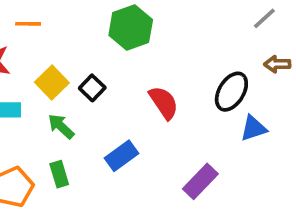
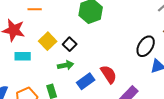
red semicircle: (164, 103) -> (109, 74), moved
green arrow: (61, 126) -> (66, 65), moved, turned 126

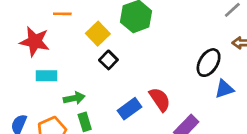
yellow square: (48, 41) -> (98, 34), moved
green arrow: (66, 65) -> (74, 98), moved

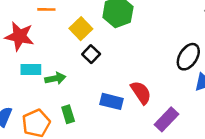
green arrow: (74, 98) -> (55, 78), moved
blue rectangle: (129, 109) -> (112, 101), turned 50

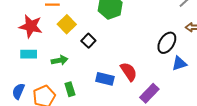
yellow square: (81, 29) -> (67, 24), moved
cyan rectangle: (31, 70) -> (29, 54), moved

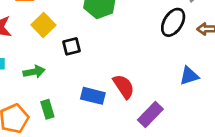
black square: (88, 41) -> (71, 46), turned 32
black ellipse: (167, 43) -> (173, 22), moved

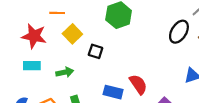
black square: (71, 46) -> (96, 51), turned 32

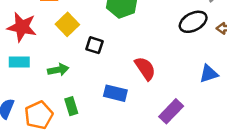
black ellipse: (179, 32) -> (193, 22), turned 30
red semicircle: (138, 84) -> (145, 68), moved

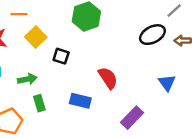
blue triangle: (209, 74) -> (167, 83), turned -48
green rectangle: (71, 106) -> (39, 103), moved

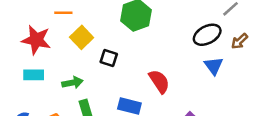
brown arrow: (183, 41) -> (240, 41), turned -42
blue triangle: (167, 83) -> (214, 66), moved

